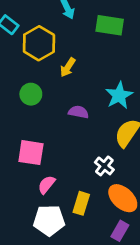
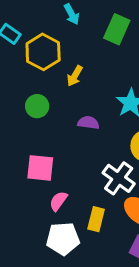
green rectangle: (110, 25) -> (117, 29), turned -72
white cross: (104, 166) -> (119, 178), size x1.5

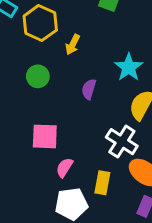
purple semicircle: (88, 123) -> (89, 89), turned -78

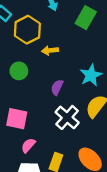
yellow arrow: (73, 45) -> (50, 50), turned 49
white cross: (122, 142) -> (67, 117), moved

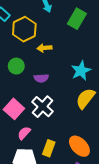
purple semicircle: (57, 87) -> (41, 78), moved, turned -120
white cross: (67, 117) -> (43, 107), moved
pink square: (17, 119) -> (14, 109), turned 30

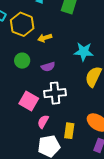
cyan star: (81, 71) -> (84, 52), turned -30
white cross: (43, 107) -> (55, 93), turned -35

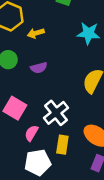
cyan star: (84, 52) -> (89, 33), moved
white cross: (55, 93) -> (56, 113), moved, turned -35

